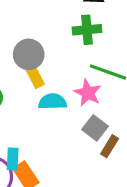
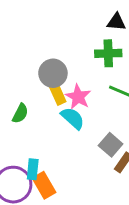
pink star: (88, 93) -> (78, 97), moved
cyan semicircle: (52, 102) -> (73, 118), turned 40

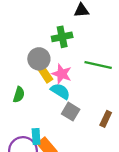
green cross: (108, 53) -> (62, 37), moved
gray square: (111, 145) -> (71, 112), moved

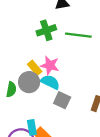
gray circle: (39, 59) -> (29, 82), moved
green line: (98, 65) -> (78, 35), moved

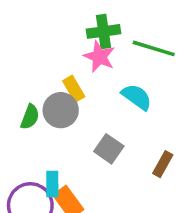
pink star: (50, 65) -> (99, 57), moved
cyan semicircle: (50, 82) -> (137, 97), moved

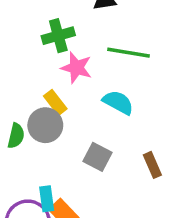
green cross: (103, 31) -> (58, 36), moved
brown rectangle: (163, 164) -> (152, 165), turned -45

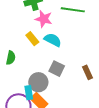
cyan semicircle: (118, 102) -> (53, 40), moved
gray circle: (45, 125) -> (38, 82), moved

